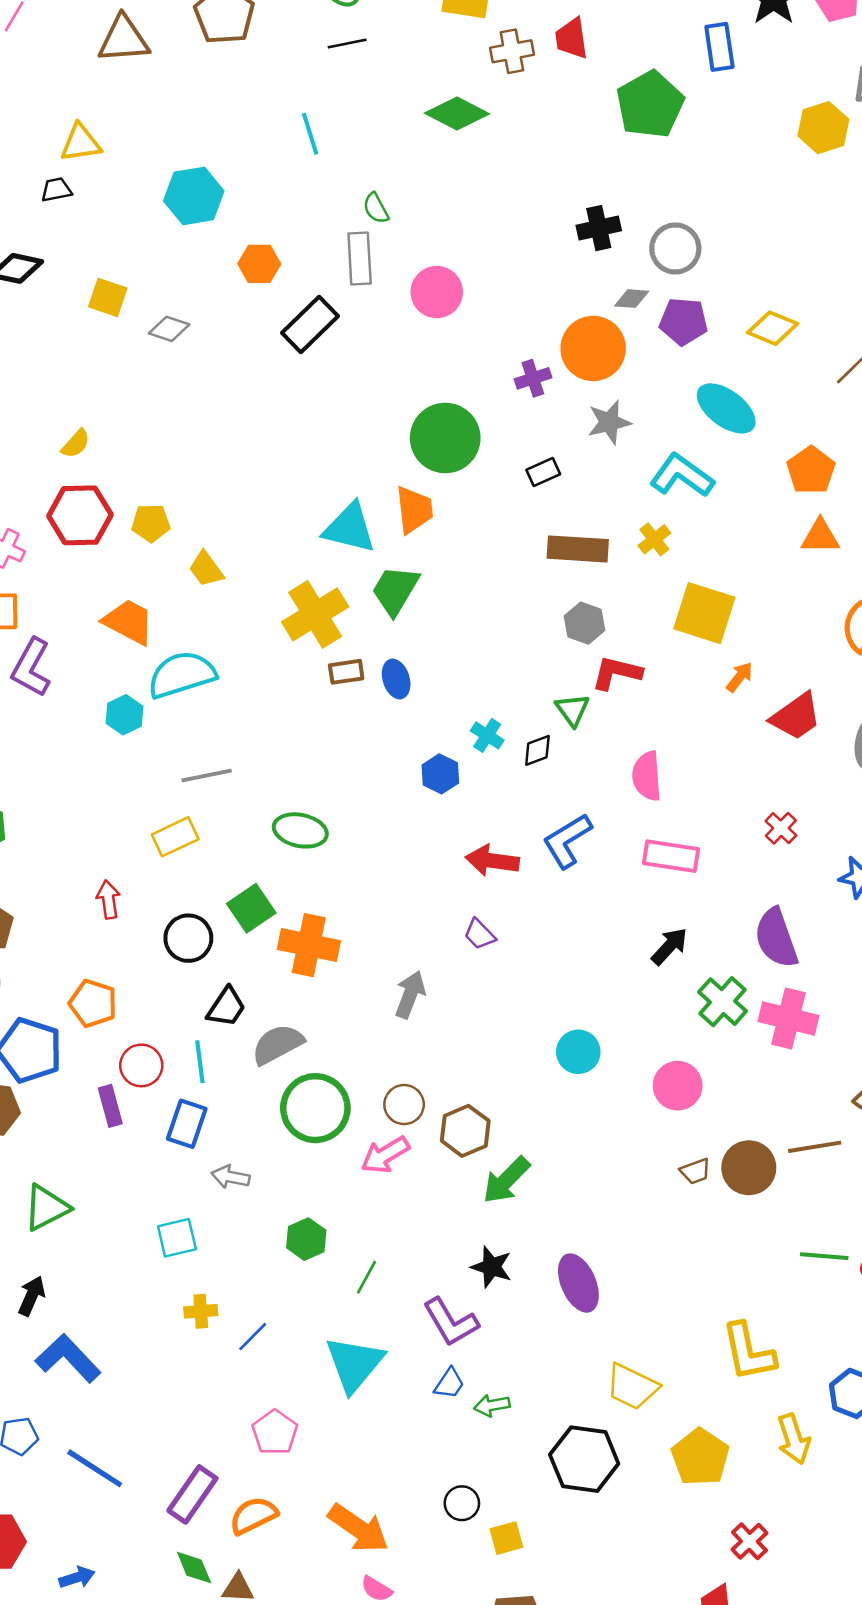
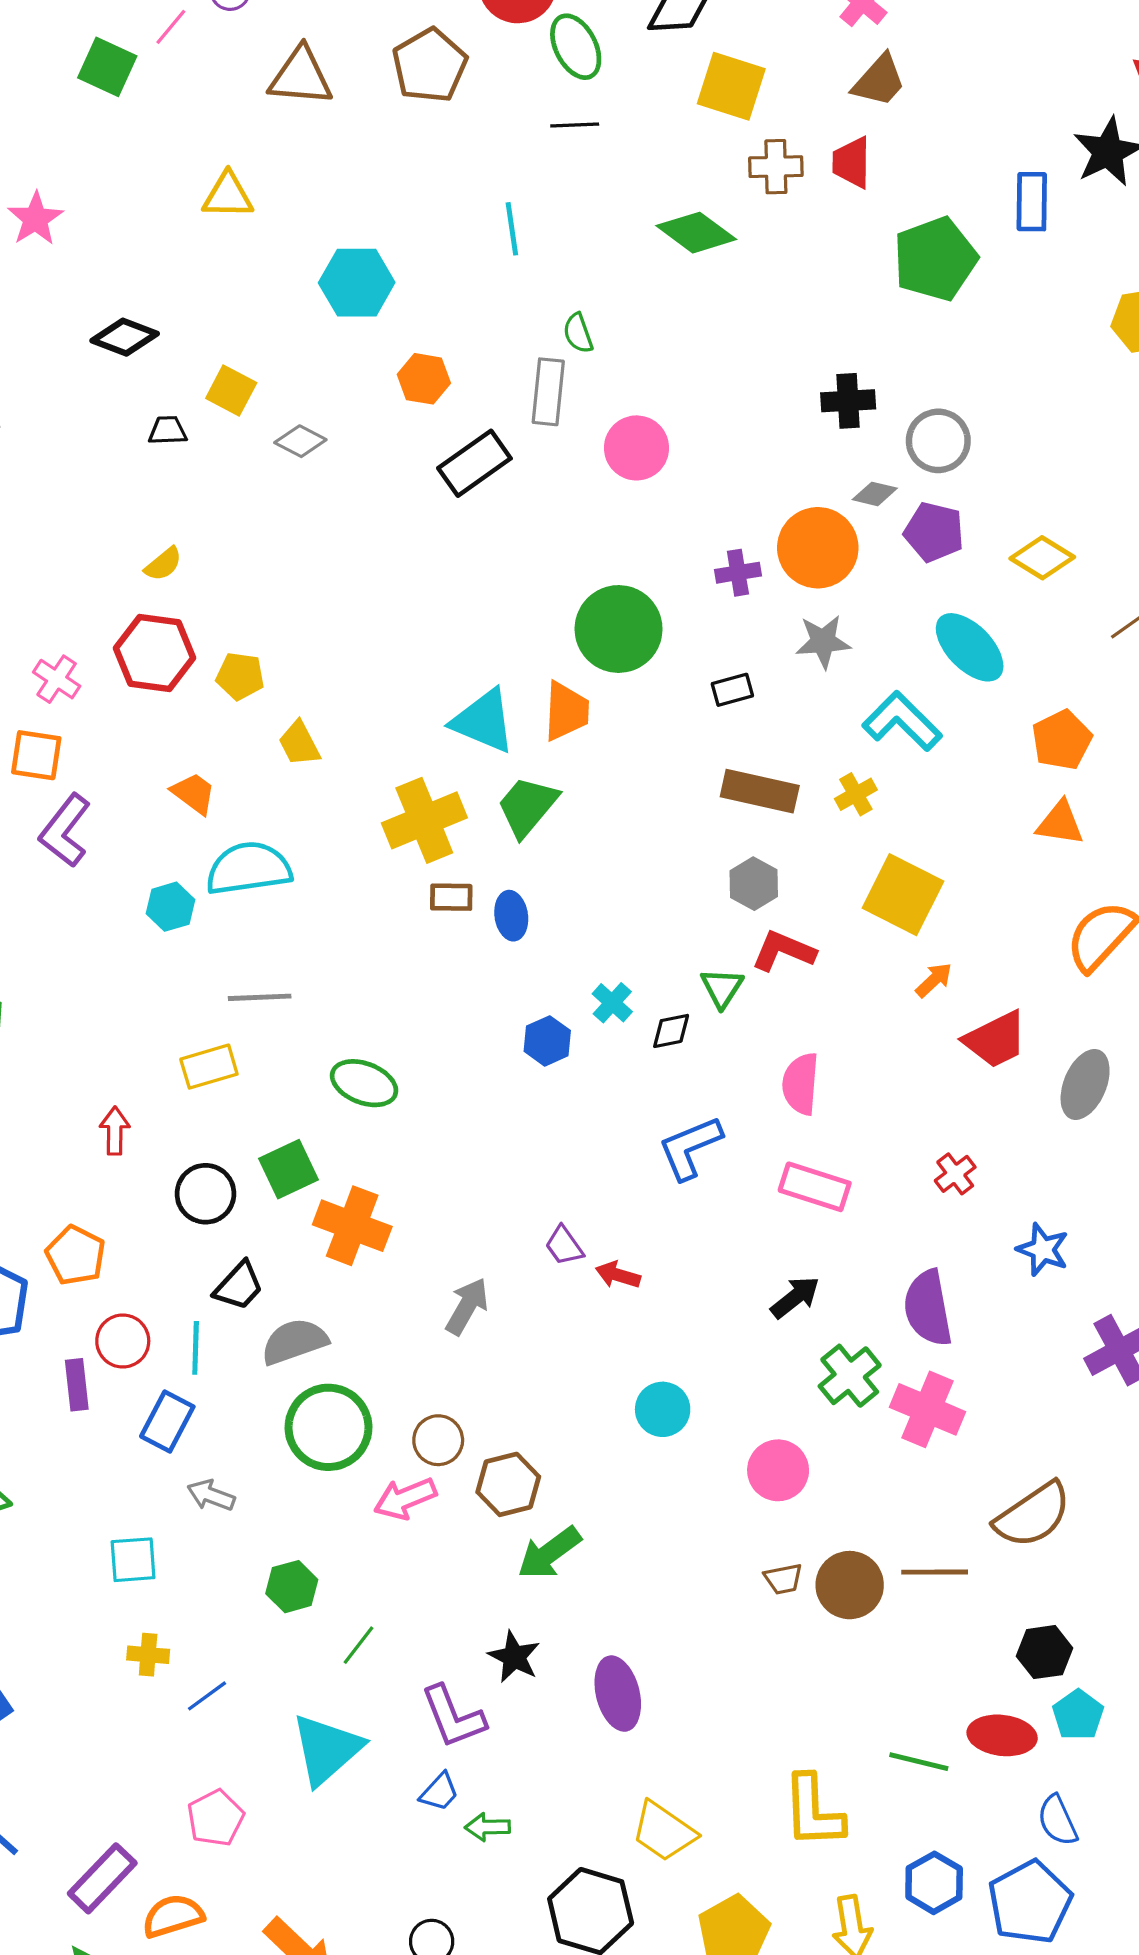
black trapezoid: (56, 190) -> (168, 430), moved
orange trapezoid: (129, 622) -> (194, 793), size x0.7
red arrow: (492, 861) -> (618, 1275), moved, size x0.7
green line: (824, 1256) -> (919, 1762), moved

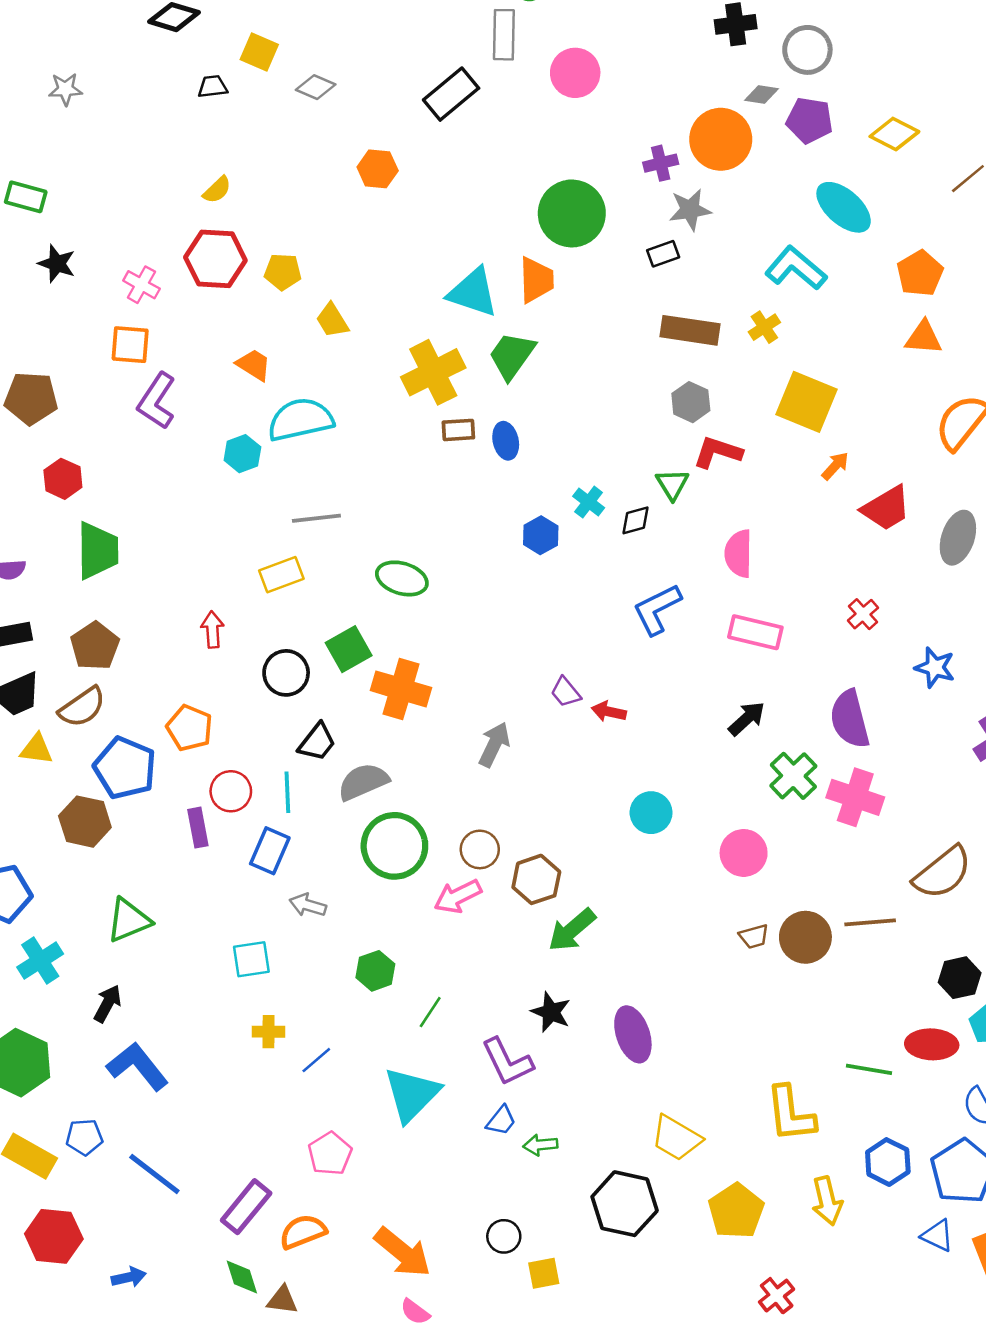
orange hexagon: (424, 379) -> (378, 169), moved
gray star: (823, 642) -> (690, 210), moved

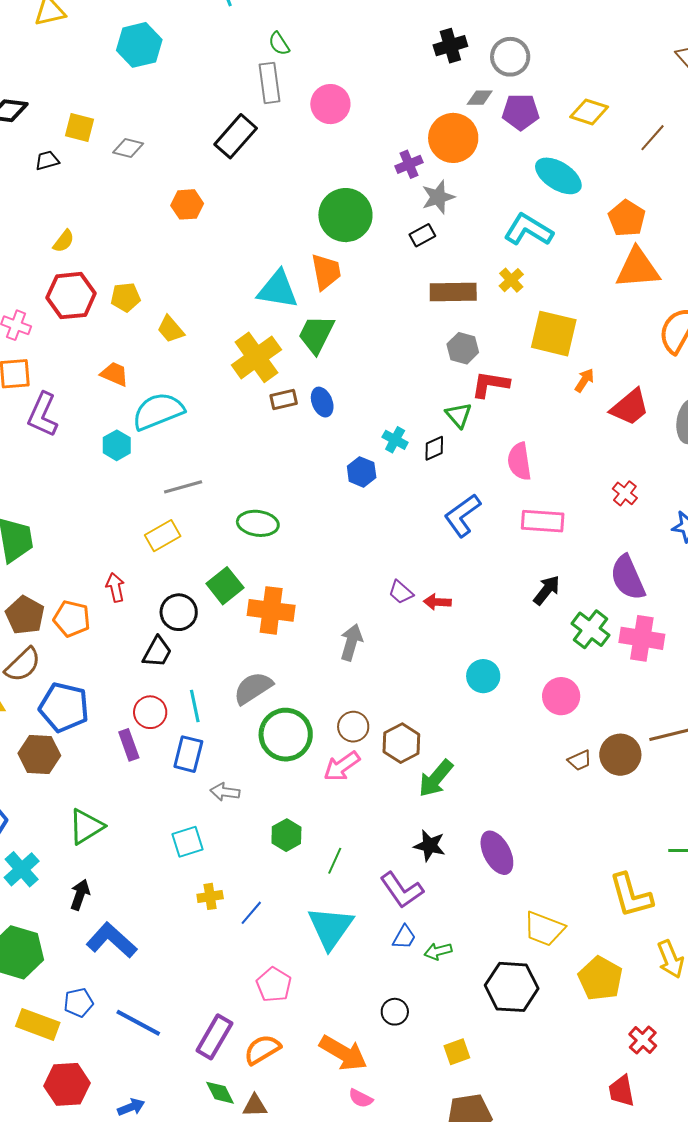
orange triangle: (924, 338) -> (638, 268), size x1.5
orange pentagon: (189, 728) -> (72, 619), moved
black trapezoid: (317, 742) -> (157, 652), moved
black circle: (504, 1236) -> (395, 1012), moved

